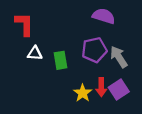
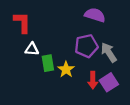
green rectangle: (61, 60) -> (48, 63), moved
yellow star: (83, 93) -> (66, 69), moved

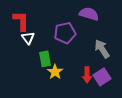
purple pentagon: (86, 46) -> (65, 33), moved
white triangle: (32, 49) -> (28, 38), moved, turned 48
yellow star: (66, 69) -> (55, 72), moved

